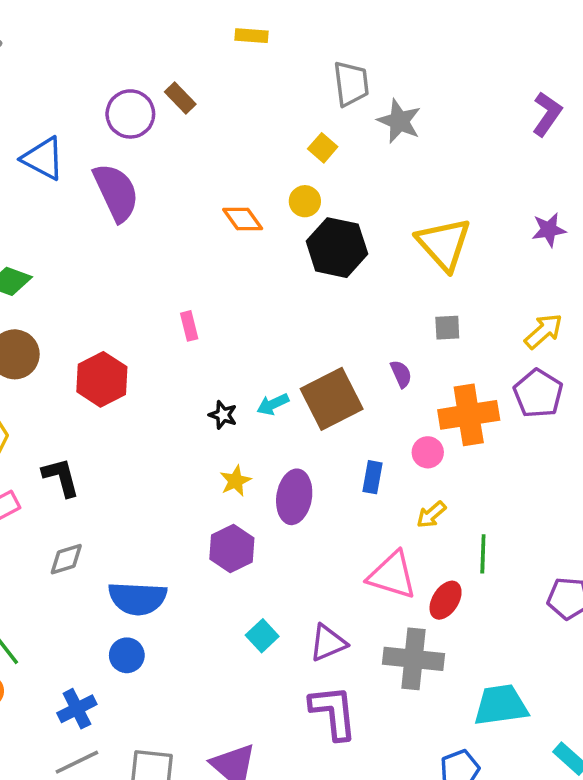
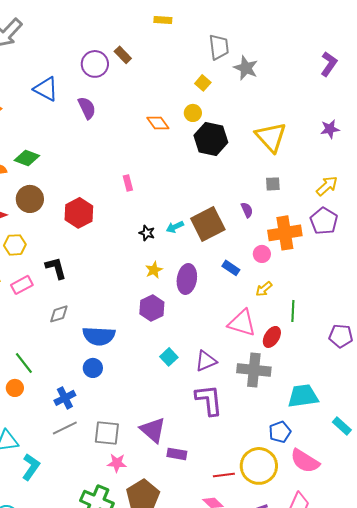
purple semicircle: (116, 192) -> (87, 108), size x0.7
blue rectangle: (373, 477) -> (231, 268), turned -66

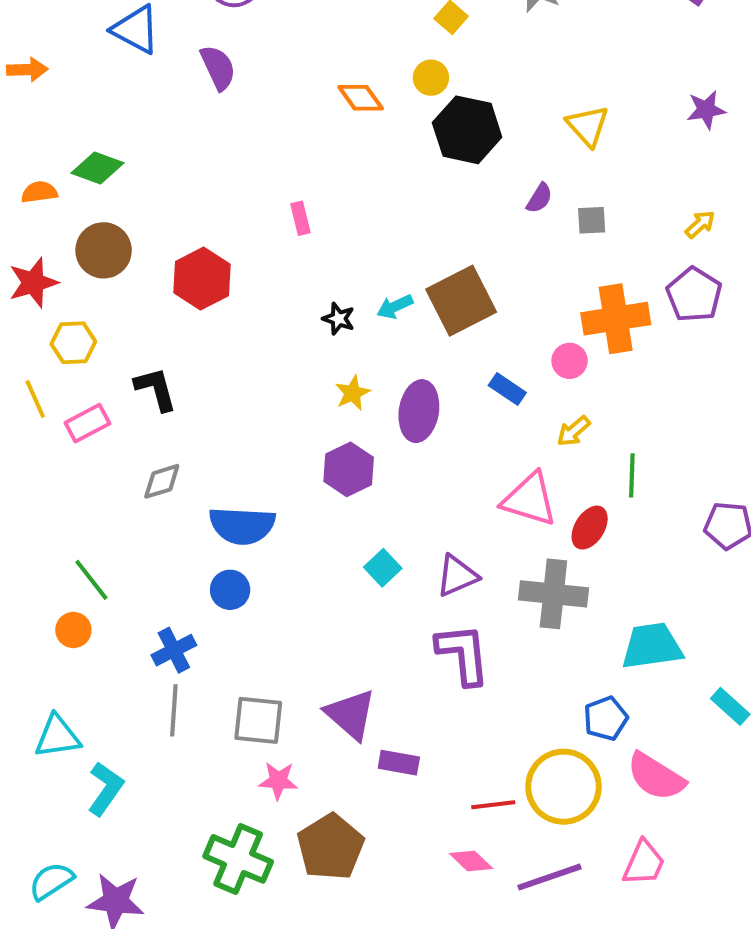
yellow triangle: (271, 137) -> (588, 126), size x0.7
yellow arrow: (327, 186) -> (700, 224), size x0.7
purple semicircle: (247, 210) -> (539, 198), moved, turned 56
gray line: (65, 428) -> (174, 710), turned -60

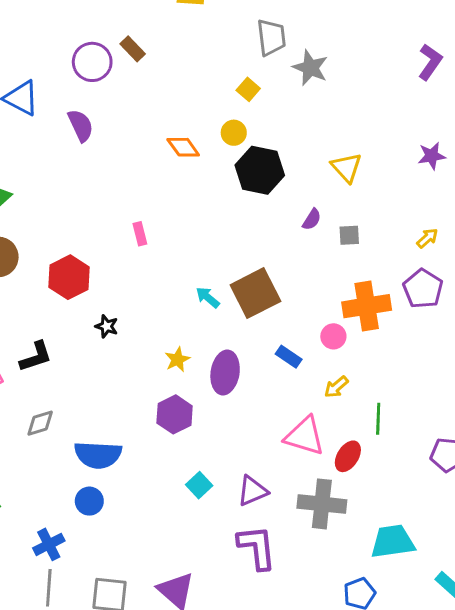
cyan arrow: (395, 307) -> (208, 297), turned 65
black star: (339, 319) -> (107, 326), moved
black L-shape: (156, 389) -> (36, 357), turned 87

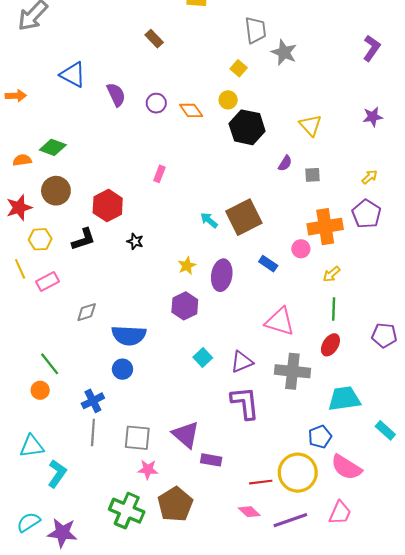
purple circle: (92, 62) -> (156, 103), moved, size x0.7
pink rectangle: (140, 234) -> (159, 174), turned 35
black L-shape: (36, 357) -> (83, 239), moved
yellow arrow: (336, 387) -> (332, 274), moved
red ellipse: (348, 456) -> (330, 345), moved

